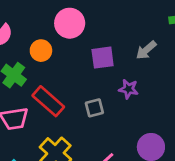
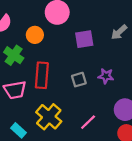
purple star: (128, 89) -> (106, 76), moved
red rectangle: (48, 101) -> (42, 75), turned 55

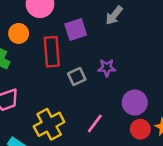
red rectangle: (42, 75) -> (52, 52), moved
yellow cross: (49, 117) -> (49, 124), turned 30

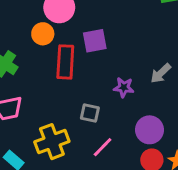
gray arrow: (114, 15) -> (161, 73), moved
orange circle: (19, 33) -> (43, 34), moved
gray square: (77, 77) -> (90, 113), moved, turned 30

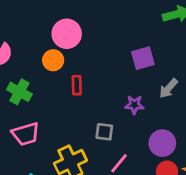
purple square: (95, 41) -> (143, 58), moved
red rectangle: (65, 62) -> (77, 85), size x0.6

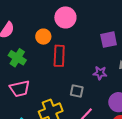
pink circle: (67, 34) -> (65, 17), moved
red rectangle: (77, 85) -> (59, 56), size x1.5

